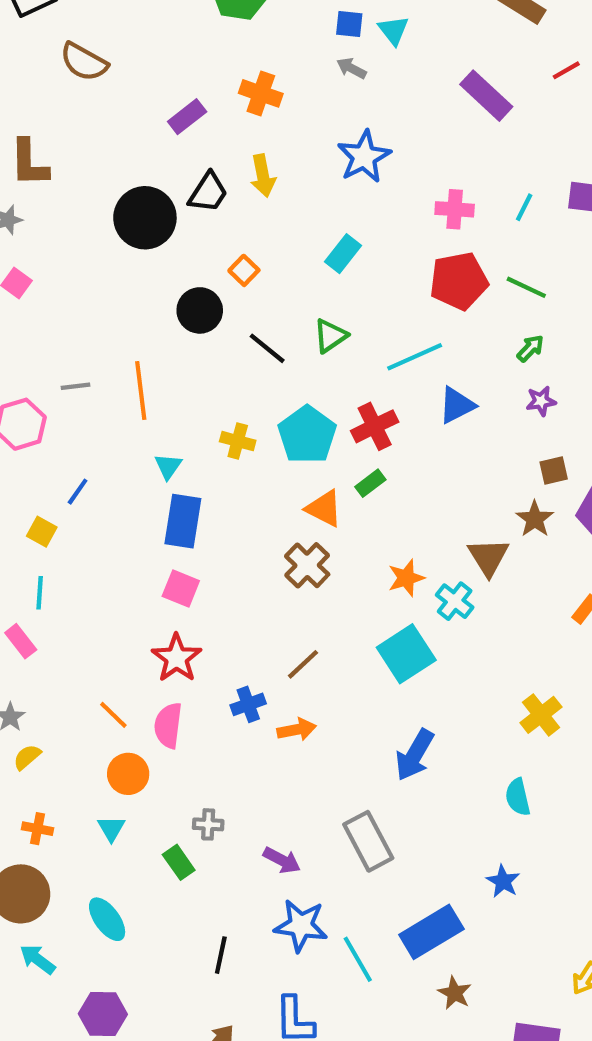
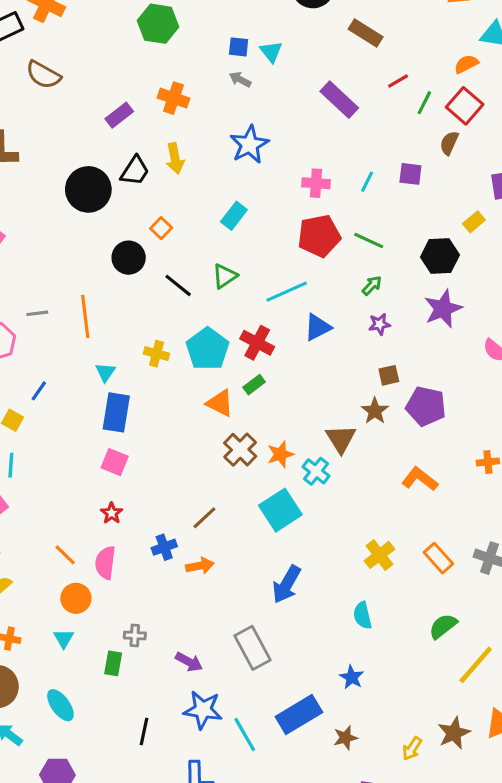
red cross: (375, 426) -> (257, 343), turned -36
brown cross: (307, 565) -> (240, 450), moved
red star: (177, 658) -> (112, 513), size x0.6
green rectangle: (179, 862) -> (113, 663), turned 45
brown star: (455, 993) -> (345, 738), moved, turned 30

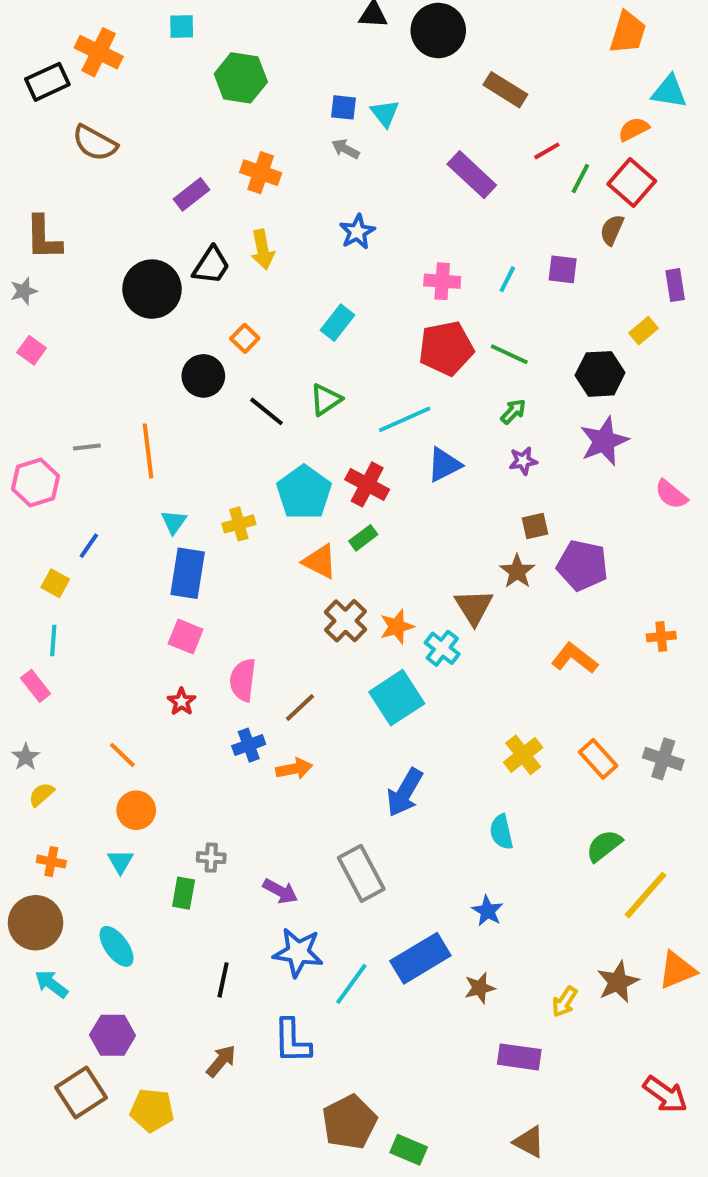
blue star: (249, 145) -> (357, 232), size x0.7
yellow cross: (156, 354) -> (239, 524), moved, turned -30
pink semicircle: (105, 563) -> (243, 680), moved
cyan line: (245, 735) -> (351, 984), turned 66

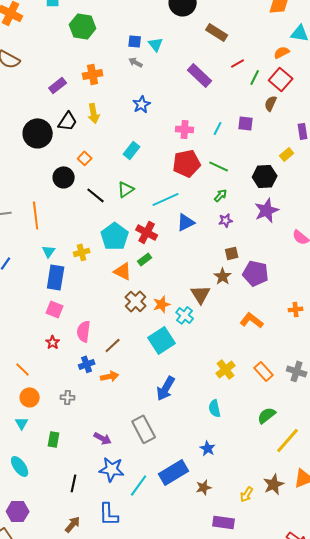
orange cross: (261, 173) -> (93, 74), turned -30
gray cross: (211, 858) -> (68, 397), moved

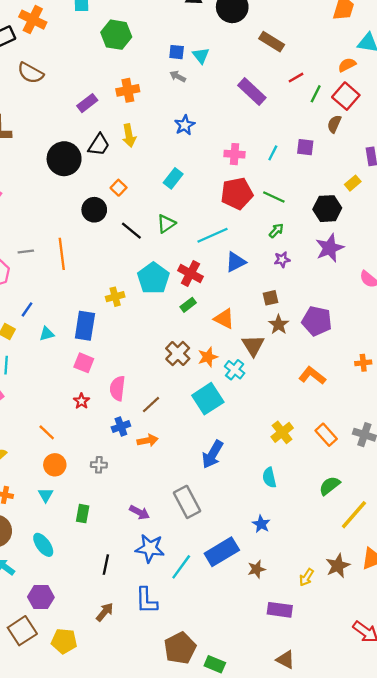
cyan triangle: (49, 251) -> (47, 334), moved, turned 40
brown square: (232, 253) -> (270, 298), moved
orange triangle: (123, 271) -> (224, 319), moved

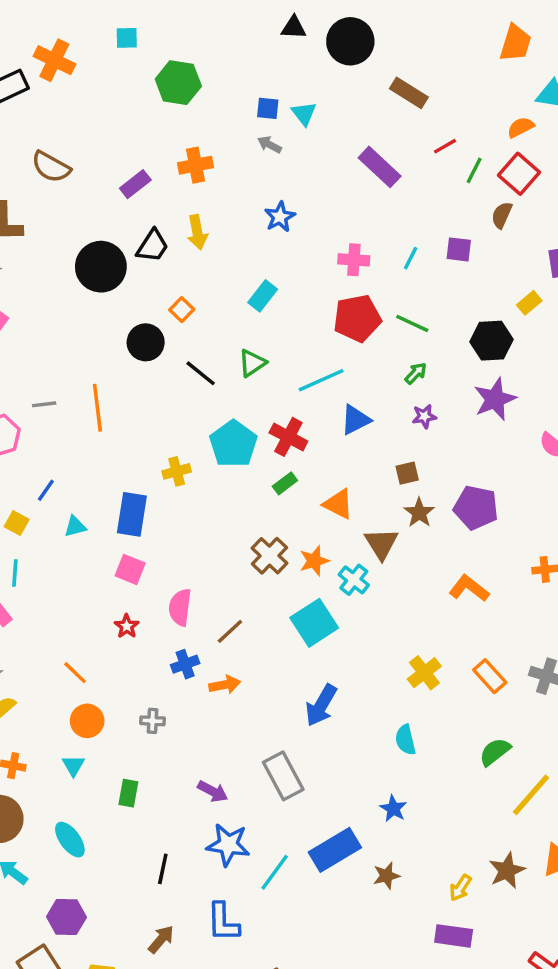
brown semicircle: (30, 73) -> (51, 167), moved
purple rectangle: (280, 610) -> (454, 936), moved

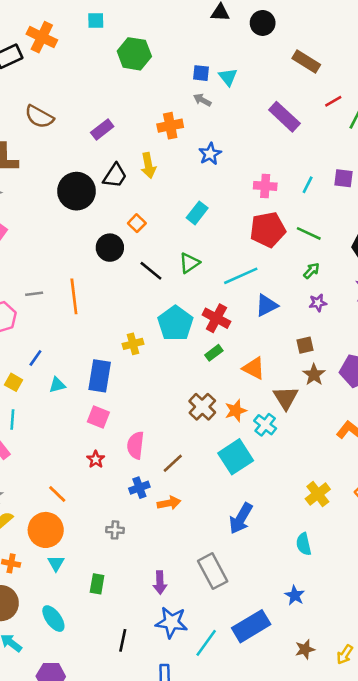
black circle: (350, 41) -> (263, 23), size x0.7
orange cross: (196, 165) -> (170, 126), moved
orange circle: (87, 721) -> (46, 530), moved, size x1.4
purple arrow: (213, 791) -> (160, 583), turned 60
brown star: (386, 876) -> (305, 649), moved

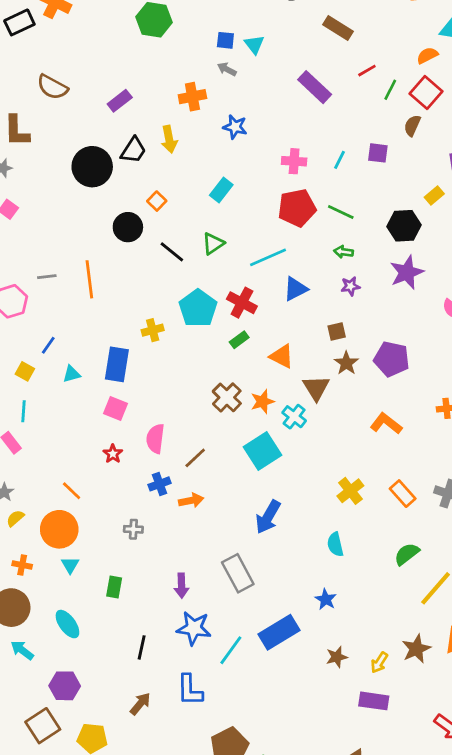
blue star: (210, 154) -> (235, 127), turned -30
green arrow: (311, 271) -> (344, 252), turned -126

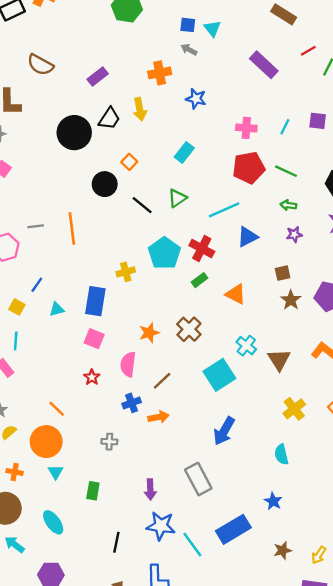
brown triangle: (316, 388) -> (279, 360), moved
orange star: (263, 402) -> (149, 333), moved
cyan line: (231, 650) -> (192, 545), turned -72

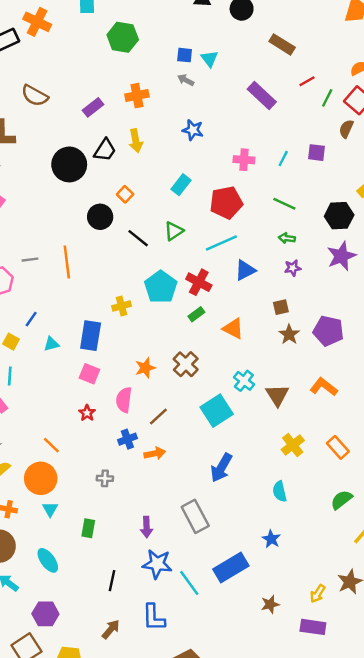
orange cross: (160, 73) -> (137, 96), moved
red pentagon: (249, 168) -> (226, 203), moved
brown star: (283, 550) -> (270, 604), moved

